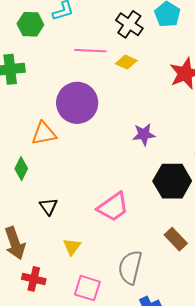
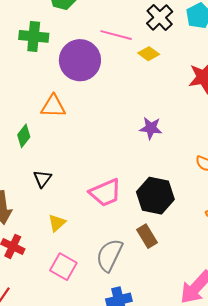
purple circle: (77, 103) -> (80, 60), moved
black hexagon: (172, 181) -> (155, 196), moved
brown rectangle: (176, 239) -> (147, 236), moved

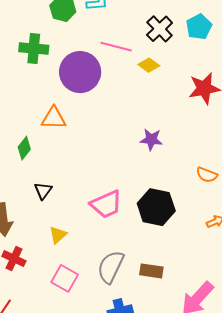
brown rectangle: (147, 236) -> (151, 271), moved, turned -50

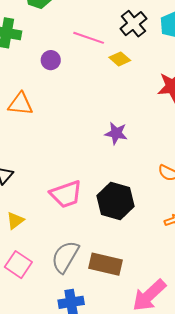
purple circle: (80, 72) -> (51, 60), size x0.5
brown rectangle: (151, 271) -> (105, 264), size x1.4

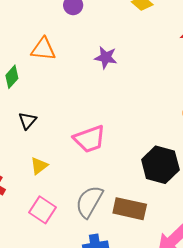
purple star: (116, 133) -> (106, 57), moved
black hexagon: (115, 201) -> (160, 165), moved

